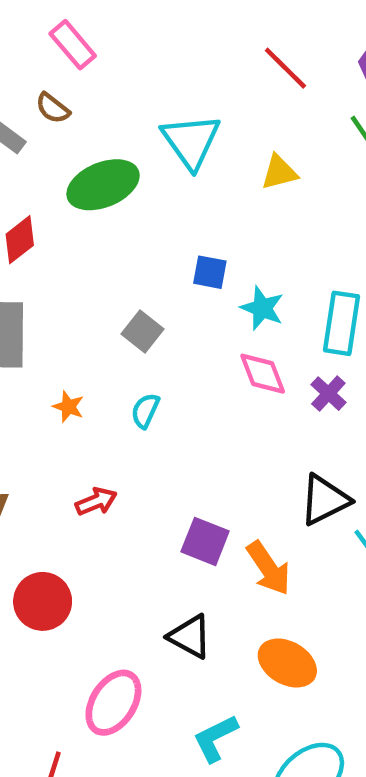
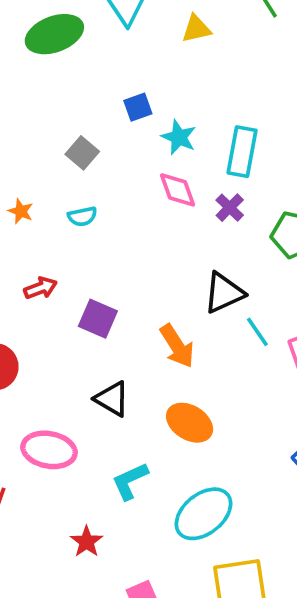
blue square: (210, 272) -> (138, 107), turned -32
cyan semicircle: (145, 411) -> (82, 216), turned -128
purple square: (205, 541) -> (98, 319), moved
pink ellipse: (113, 703) -> (49, 450), turned 66

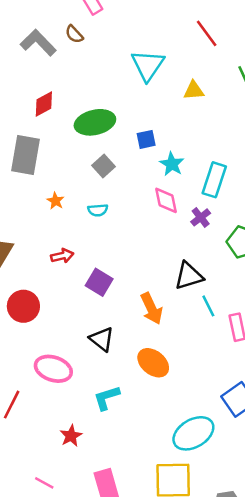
green ellipse: (54, 34) -> (95, 122), moved
cyan ellipse: (203, 514) -> (193, 433), moved

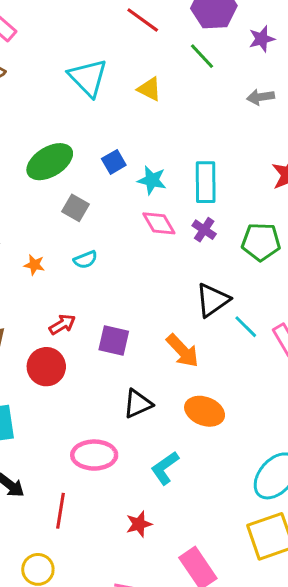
yellow triangle: (194, 90) -> (149, 89), turned 50
red circle: (23, 306) -> (46, 367), moved
black triangle: (102, 339) -> (138, 404), turned -44
red star: (71, 436) -> (139, 524), turned 30

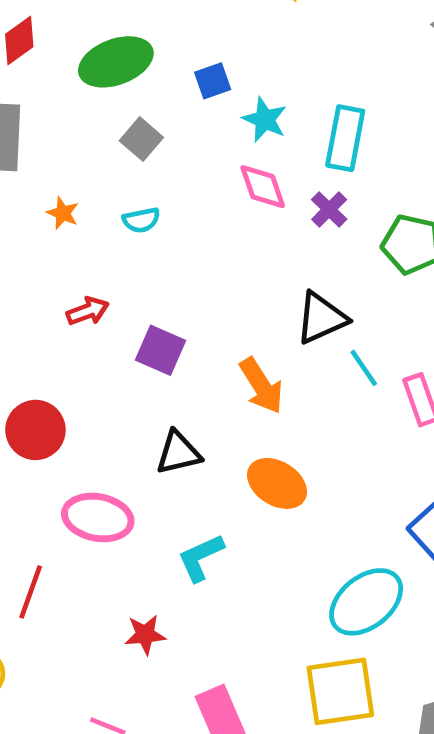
red circle: (46, 367) -> (35, 430), moved

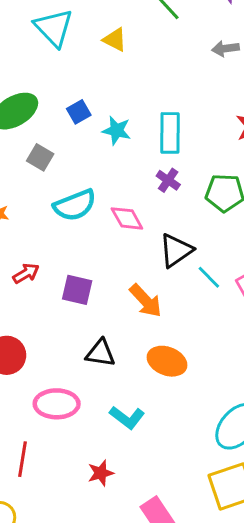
pink diamond: (263, 187) -> (127, 218), moved
cyan semicircle: (141, 220) -> (75, 205), moved, size x1.8
black triangle: (178, 453) -> (100, 353), turned 32
cyan L-shape: (201, 558) -> (127, 417), turned -108

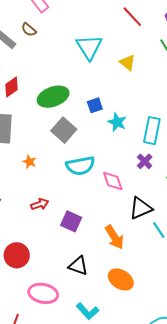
gray square: (40, 157) -> (64, 130), size x1.4

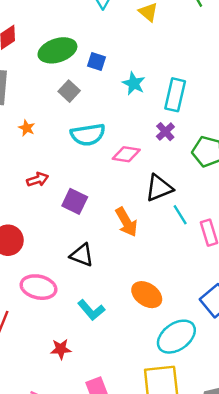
blue square: (95, 105) -> (97, 62), moved, turned 35
gray square: (64, 130) -> (69, 91), size x0.7
pink diamond: (113, 181) -> (126, 154), turned -65
orange ellipse: (121, 279) -> (147, 295), moved

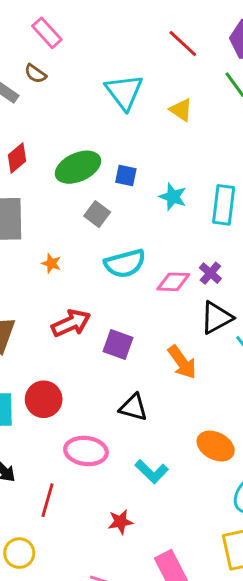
purple cross: (165, 132) -> (210, 273), moved
red arrow: (38, 179) -> (71, 323), size x1.5

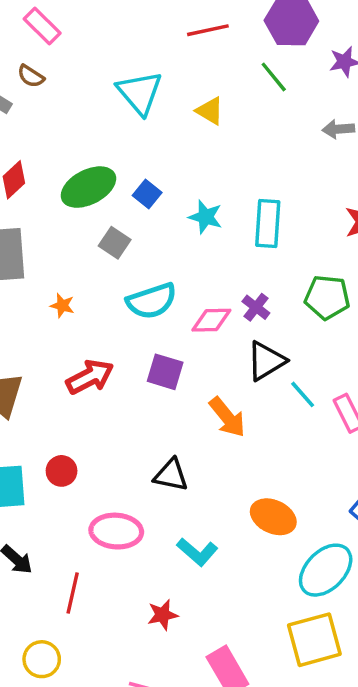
red line: (183, 43) -> (208, 30), turned -52
blue square: (126, 175) -> (147, 194), turned 30
purple square: (118, 344) -> (165, 372), moved
red circle: (44, 399) -> (62, 471), size x0.7

